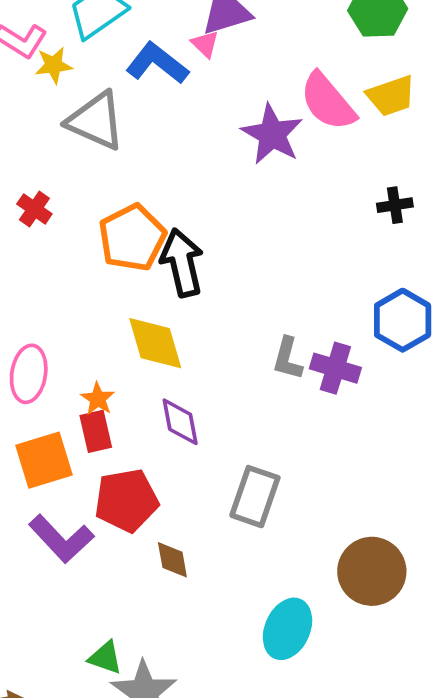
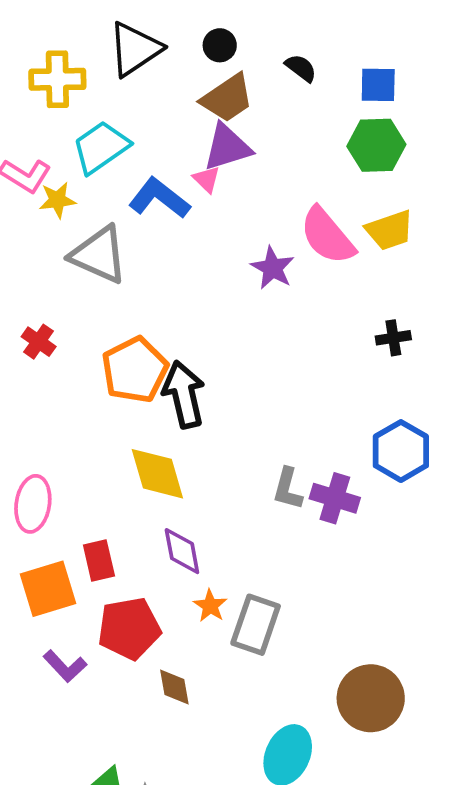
purple star: (272, 134) -> (273, 268), size x0.7
orange star: (98, 399) -> (210, 606), moved
purple L-shape: (61, 539) -> (65, 666), size x0.7

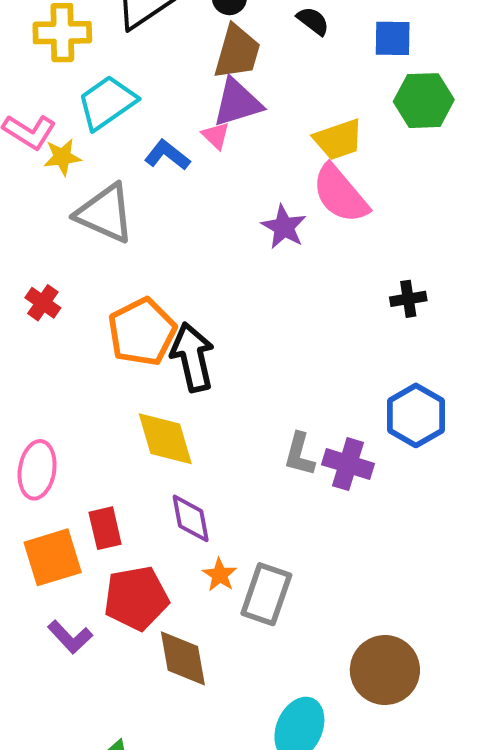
brown trapezoid: (227, 98) -> (237, 52), turned -40
green hexagon: (376, 145) -> (424, 101), moved
blue L-shape: (159, 198) -> (167, 155), size x0.7
yellow trapezoid: (390, 230) -> (338, 139), moved
brown diamond: (174, 687) -> (183, 658), size x1.5

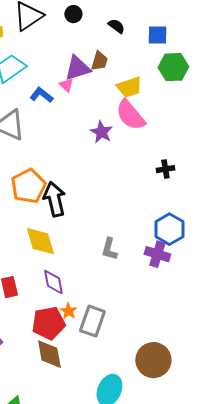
brown trapezoid: (237, 52) -> (99, 61), moved, size x0.7
purple cross: (348, 464) -> (157, 254), moved
red pentagon: (136, 598) -> (48, 323), moved

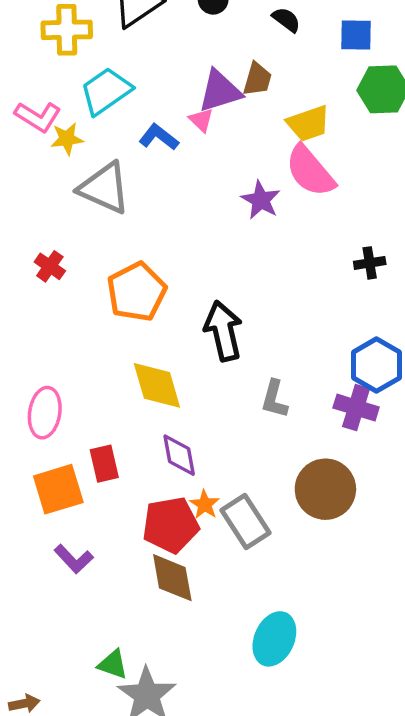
black arrow: (54, 199) -> (223, 331), moved
gray rectangle: (92, 321) -> (245, 522), turned -52
brown circle: (153, 360) -> (325, 489), moved

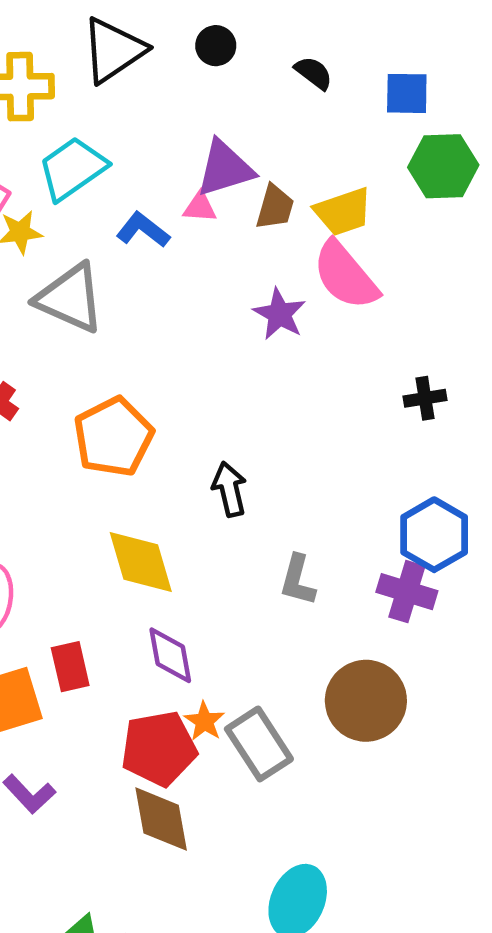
brown trapezoid: (257, 79) -> (275, 207), moved
pink triangle: (201, 120) -> (200, 207), turned -40
black arrow: (223, 331) -> (229, 489), size x0.7

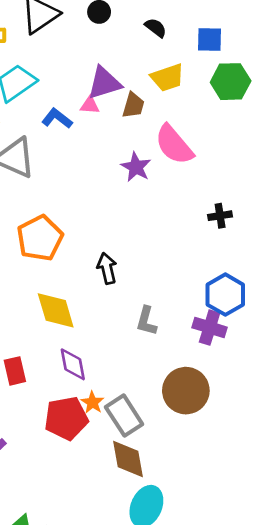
yellow trapezoid: (343, 212) -> (167, 78), moved
brown diamond: (161, 819) -> (128, 459), moved

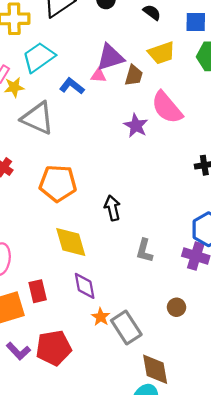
orange pentagon: (40, 238) -> (58, 183), turned 30
brown circle: (186, 391) -> (176, 307), size x0.5
red pentagon: (66, 418) -> (54, 348), moved
brown diamond: (128, 459) -> (155, 369), moved

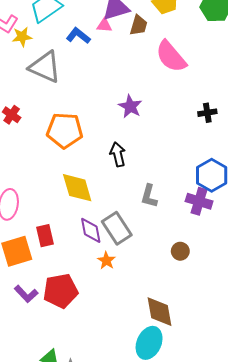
purple star: (136, 126) -> (130, 106), moved
gray rectangle: (126, 328) -> (117, 228), moved

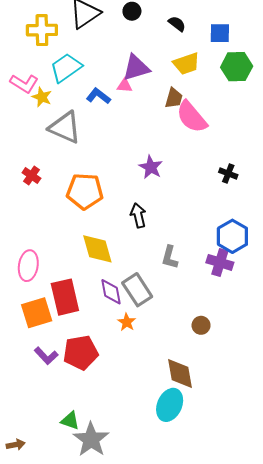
brown trapezoid: (139, 25) -> (174, 98), moved
yellow star: (22, 37) -> (42, 97), turned 30
black cross: (207, 113) -> (228, 173), turned 30
red rectangle: (45, 236) -> (65, 297), size x1.6
brown circle: (180, 251) -> (201, 325), moved

